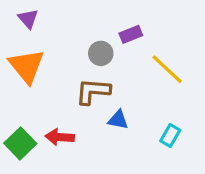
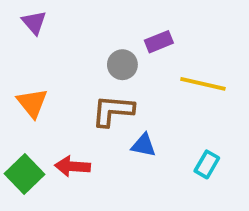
orange triangle: (27, 66) -> (32, 103), moved, size x0.7
yellow line: (167, 69) -> (203, 84), turned -30

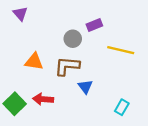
orange triangle: (32, 103) -> (34, 62), moved, turned -42
blue triangle: (144, 145) -> (85, 87), turned 42
cyan rectangle: (207, 164) -> (122, 107), moved

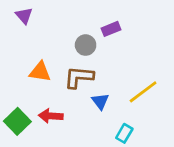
yellow line: (121, 50) -> (143, 92), moved, turned -50
cyan rectangle: (122, 107) -> (124, 133), moved

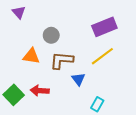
purple rectangle: (111, 29) -> (104, 27), moved, size x1.6
gray circle: (86, 45) -> (51, 35), moved
yellow line: (143, 92) -> (102, 56), moved

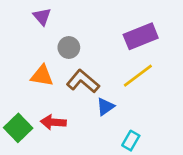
purple triangle: (19, 12) -> (42, 17), moved
brown L-shape: (62, 60) -> (83, 81), turned 35
blue triangle: (78, 79) -> (105, 107), turned 32

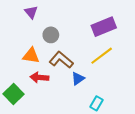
red arrow: (53, 122) -> (39, 77), moved

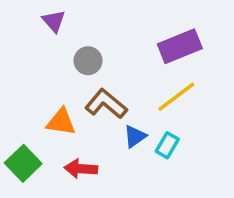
orange triangle: (31, 56) -> (61, 122), moved
red arrow: (39, 77) -> (81, 169), moved
cyan rectangle: (96, 103) -> (167, 145), moved

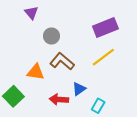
blue triangle: (135, 136) -> (79, 89), moved
cyan rectangle: (167, 145) -> (98, 106), moved
red arrow: (81, 169) -> (59, 99), moved

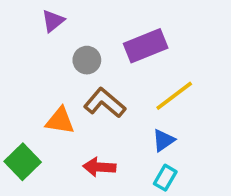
purple triangle: (31, 13) -> (53, 21), turned 32
purple rectangle: (105, 28) -> (146, 46), moved
blue triangle: (79, 89) -> (163, 140), moved

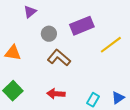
yellow line: (174, 96) -> (111, 45), moved
orange triangle: (60, 121) -> (13, 53), moved
blue triangle: (163, 140) -> (118, 98), moved

